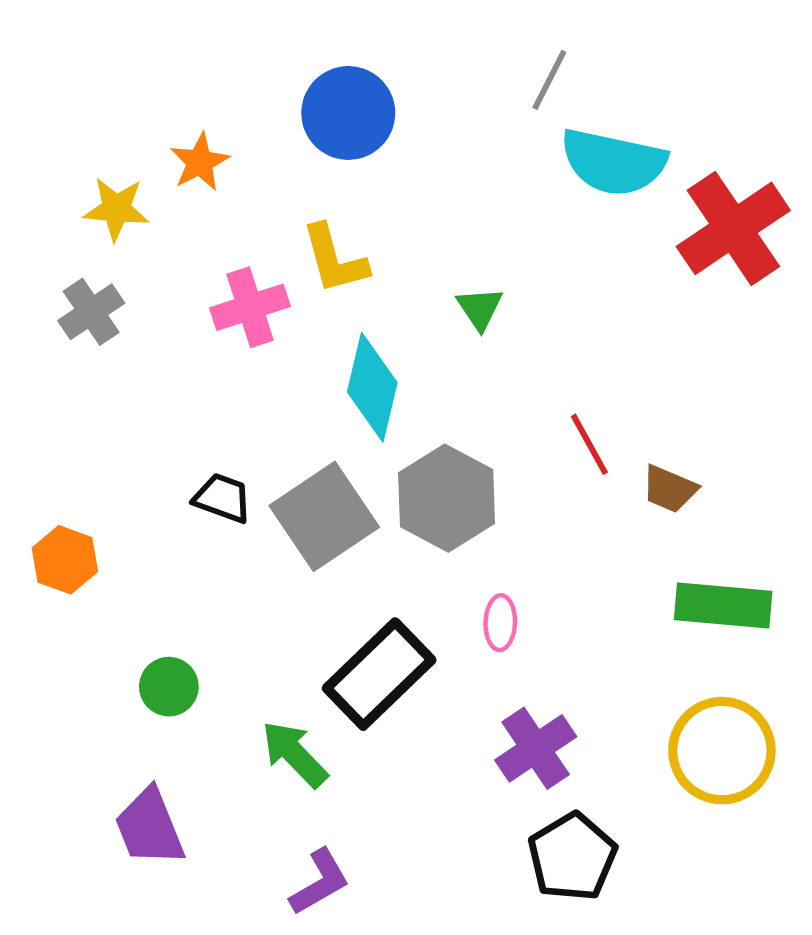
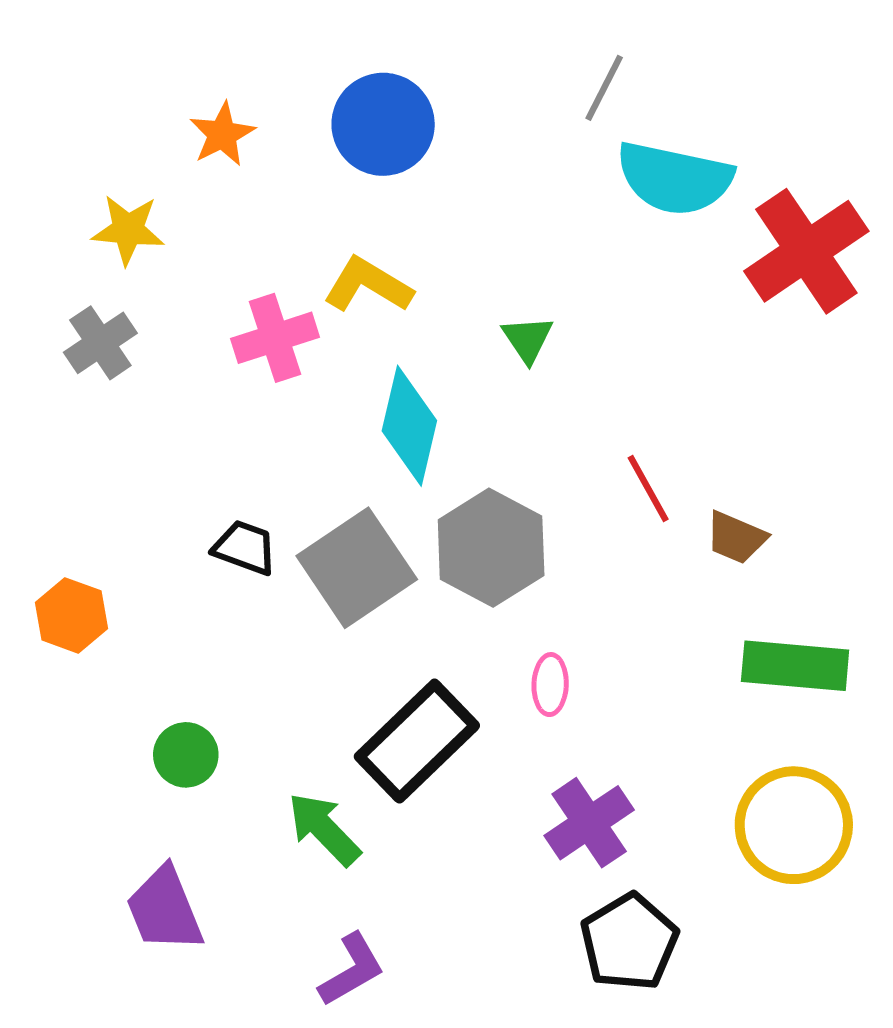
orange star: (200, 162) -> (222, 134), moved
yellow L-shape: (335, 259) -> (368, 285), turned 136

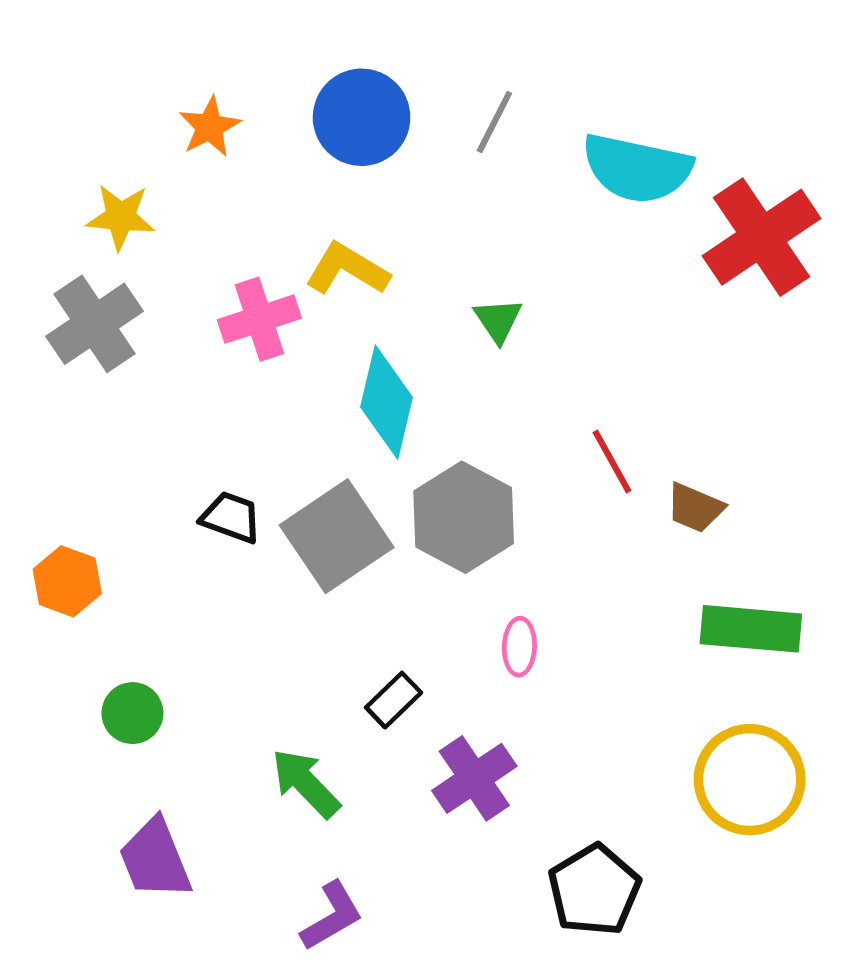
gray line: (604, 88) -> (494, 122), moved
gray cross: (100, 343) -> (94, 324), size x1.4
black rectangle: (417, 741) -> (394, 700), size x0.5
green circle: (186, 755) -> (132, 713), moved
purple cross: (589, 823) -> (474, 778), moved

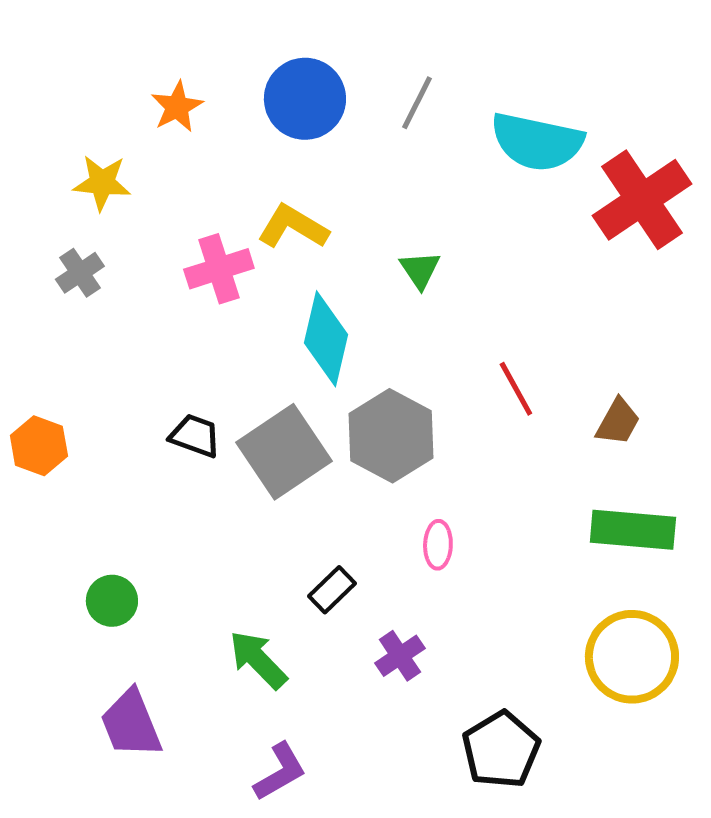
gray cross: (94, 324) -> (80, 273), size x0.6
brown trapezoid: (695, 508) -> (618, 422), moved, turned -84
orange hexagon: (67, 581) -> (39, 446), moved
purple cross: (474, 778) -> (400, 656), size x0.7

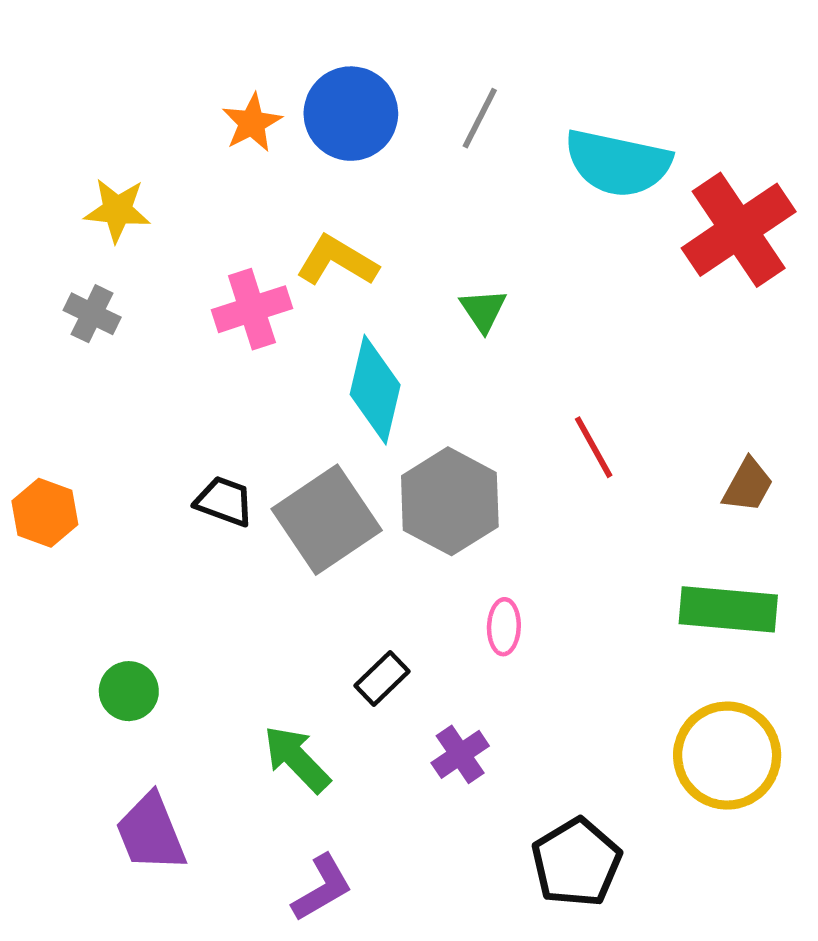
orange star: (177, 107) -> (252, 123), moved
gray cross: (80, 273) -> (92, 314), turned -30
brown trapezoid: (618, 422) -> (748, 485), moved

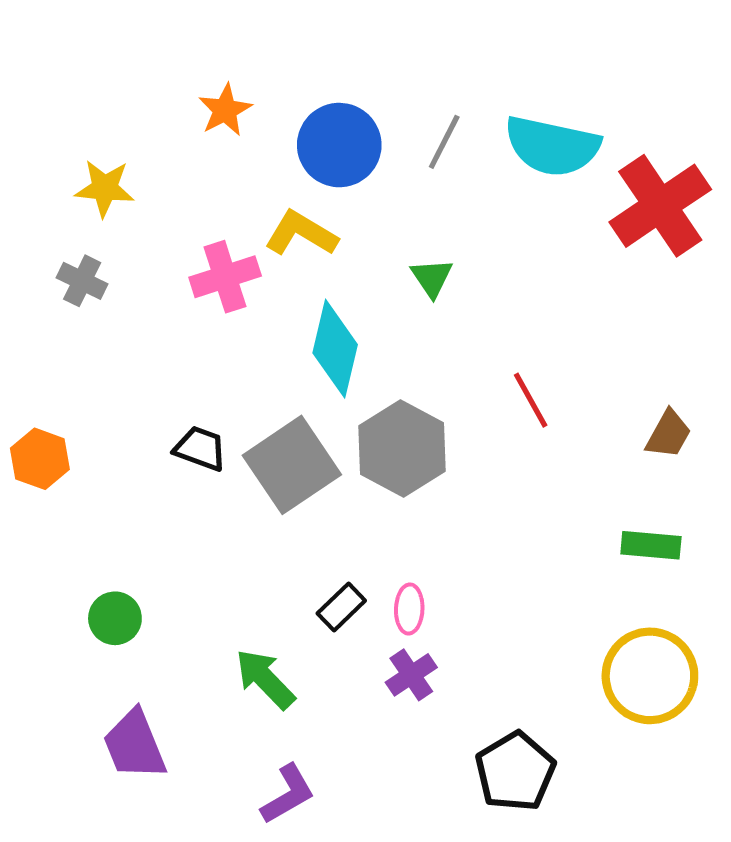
blue circle: (351, 114) -> (339, 145), moved
gray line: (480, 118) -> (444, 142), moved
green rectangle: (728, 609) -> (651, 545), size x0.7
pink ellipse: (504, 627) -> (409, 609), moved

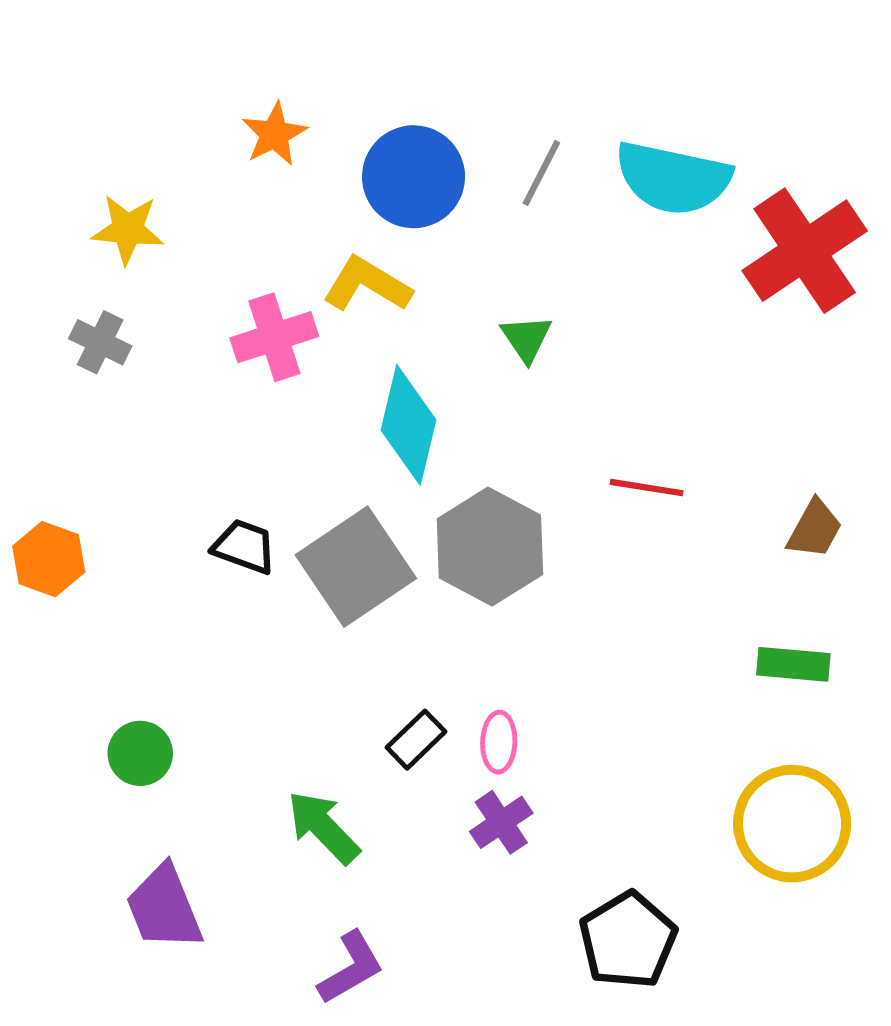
red line: (531, 400) -> (647, 488), turned -52

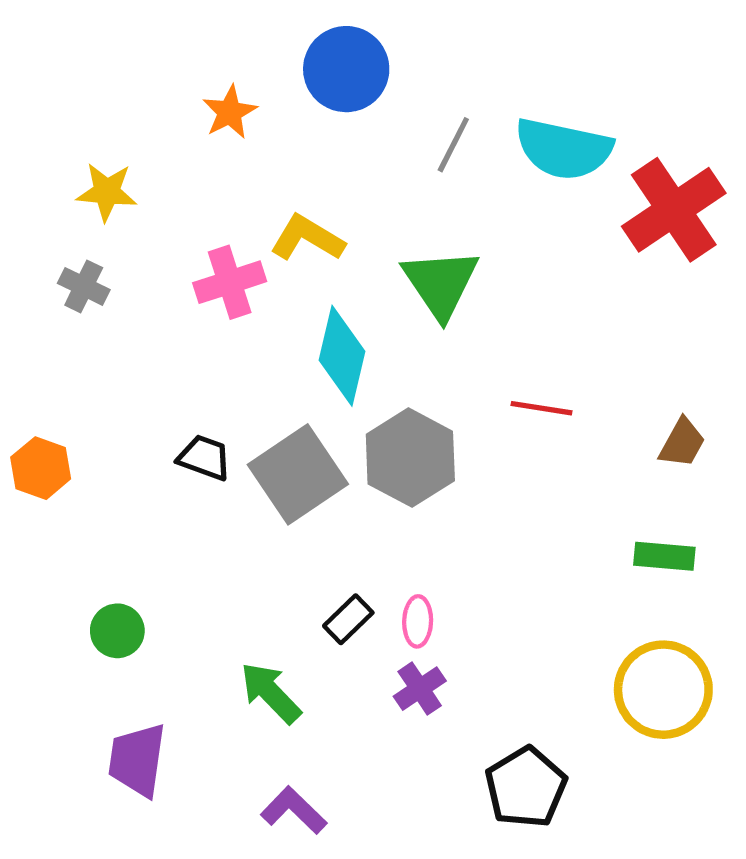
blue circle: (414, 177) -> (346, 69), moved
green triangle: (526, 338) -> (441, 283), size x1.8
purple trapezoid: (164, 908) -> (137, 760), turned 30
purple L-shape: (351, 968) -> (294, 810), turned -106

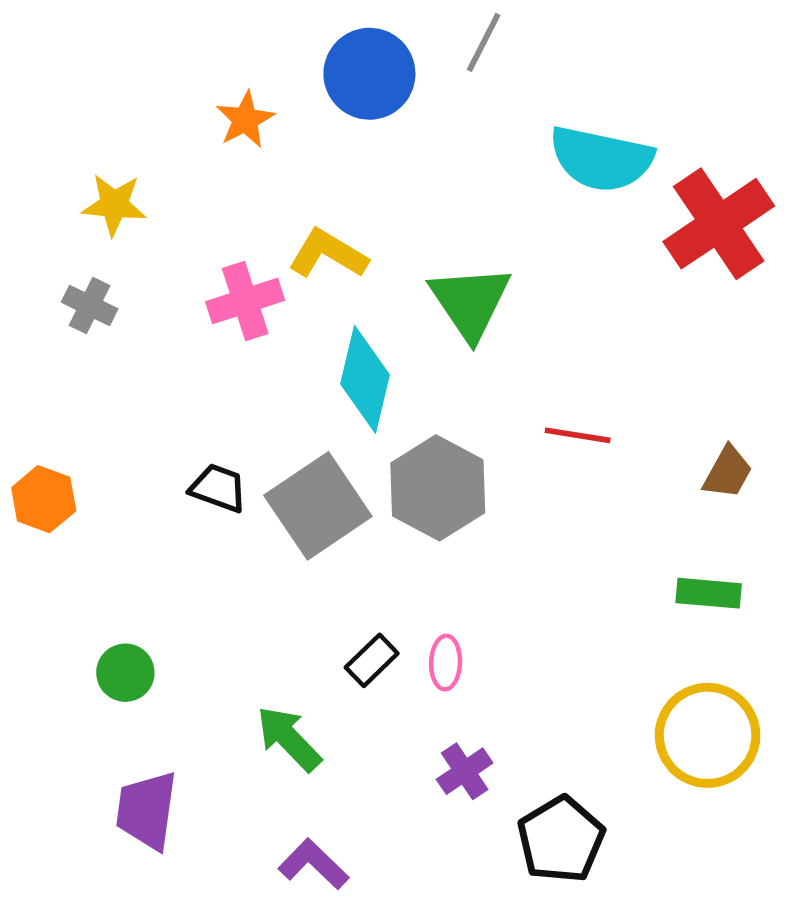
gray line: (453, 145) -> (484, 42), moved
purple cross: (420, 689) -> (465, 771), moved

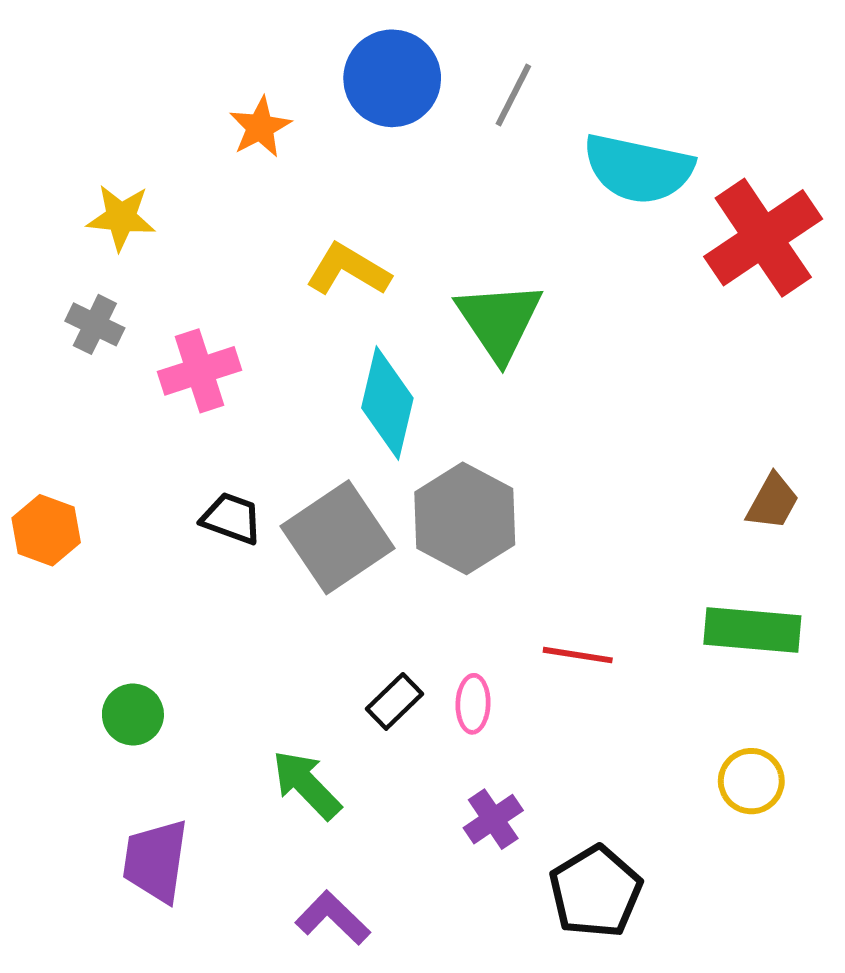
gray line: (484, 42) -> (513, 95), moved
pink cross: (245, 301) -> (200, 371), moved
red line: (578, 435) -> (578, 655), moved
green rectangle: (709, 593) -> (752, 630), size x1.4
yellow circle: (708, 735) -> (751, 781), size x0.6

